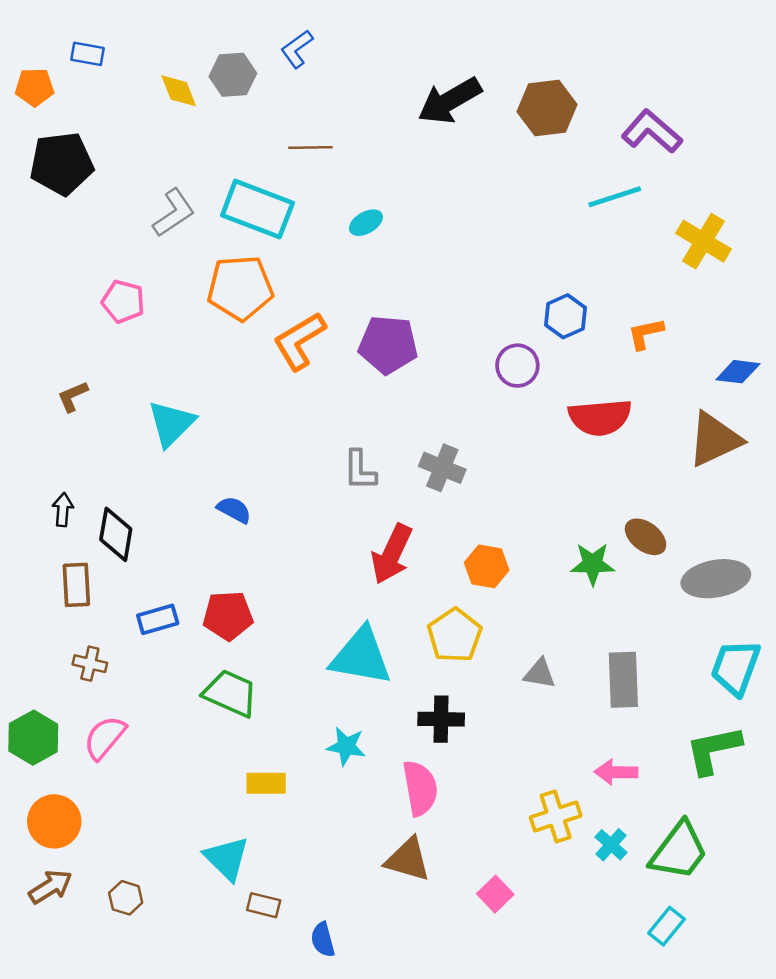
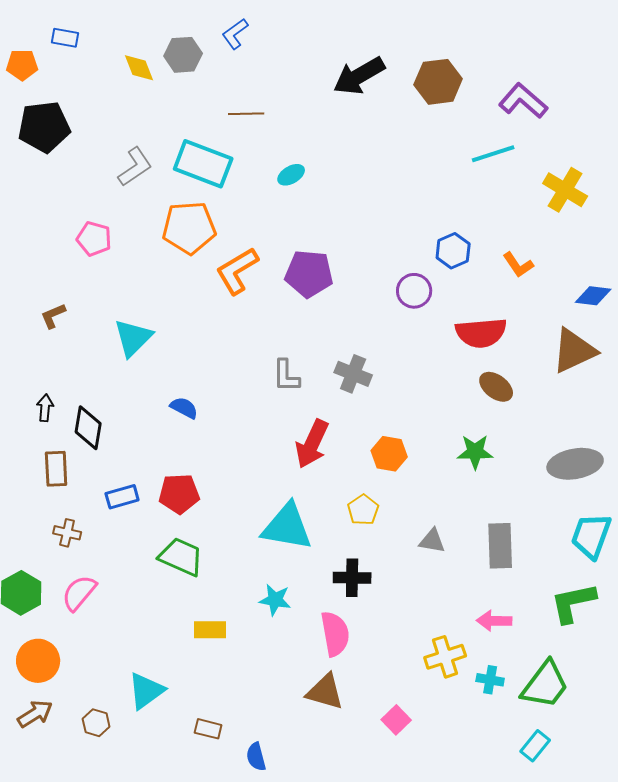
orange L-shape: (646, 334) -> (518, 265), turned -112
brown ellipse: (646, 537) -> (496, 387), moved
yellow pentagon: (455, 635) -> (363, 510), size x0.7
cyan cross: (611, 845) -> (490, 680), turned -32
cyan triangle: (227, 858) -> (146, 691), moved, turned 39

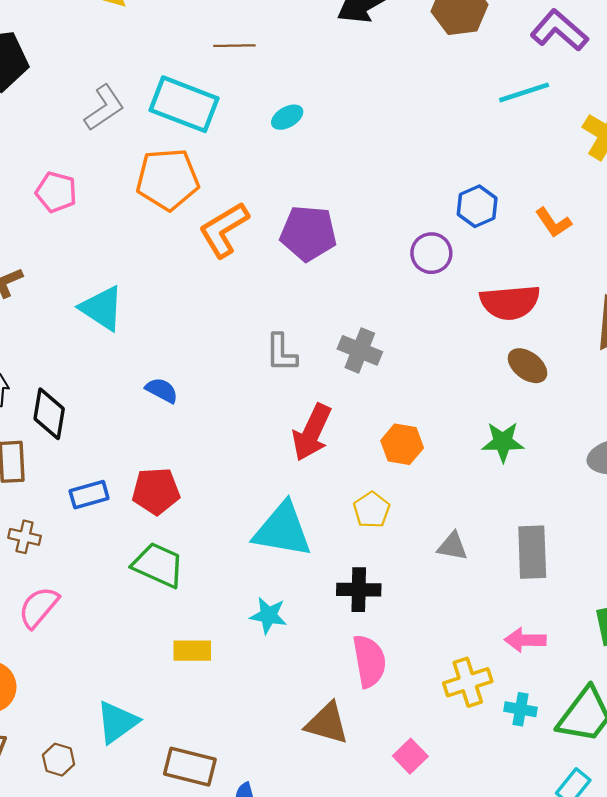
cyan triangle: (133, 338) -> (102, 308), turned -42
pink semicircle: (335, 634) -> (369, 661), moved
brown rectangle: (208, 729) -> (190, 767), size x1.6

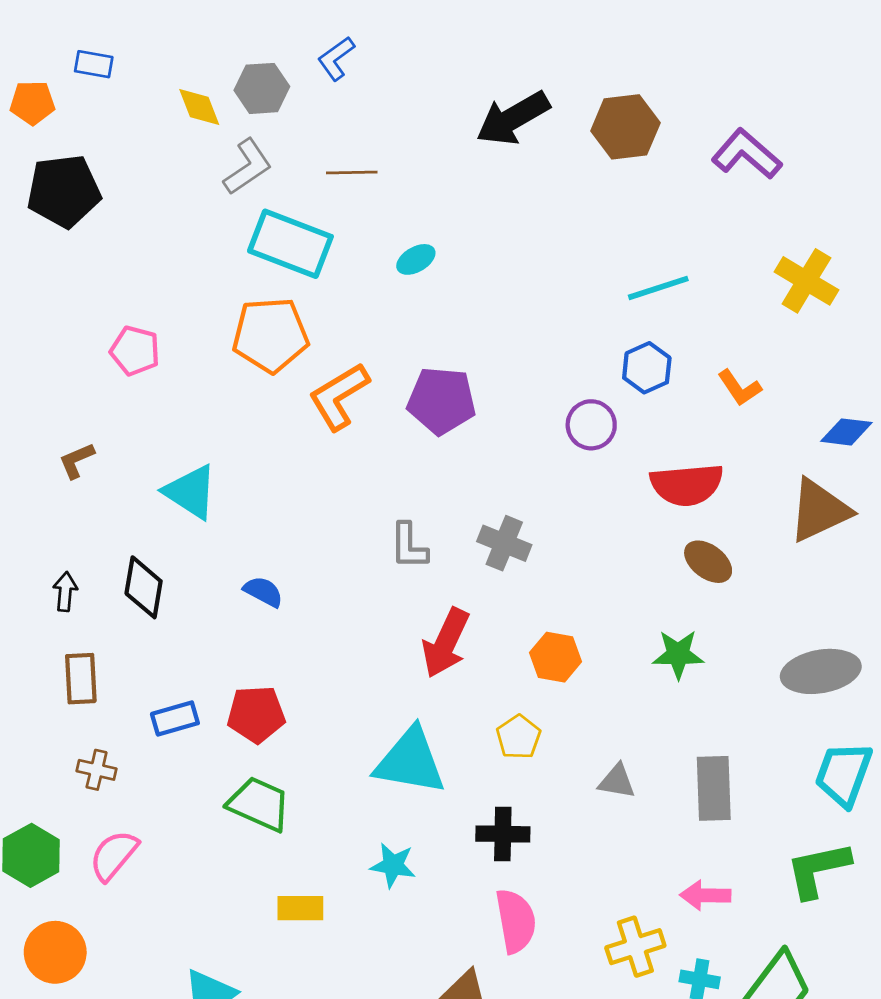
cyan line: (524, 92) -> (658, 288), moved
gray L-shape: (104, 108) -> (248, 167), moved
black diamond: (49, 414) -> (144, 587), moved

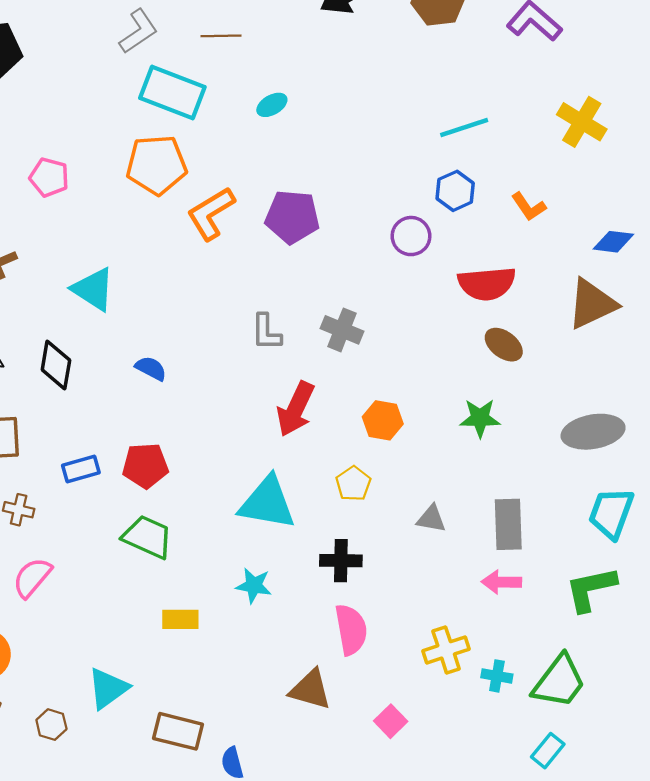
pink arrow: (705, 895) -> (501, 582), moved

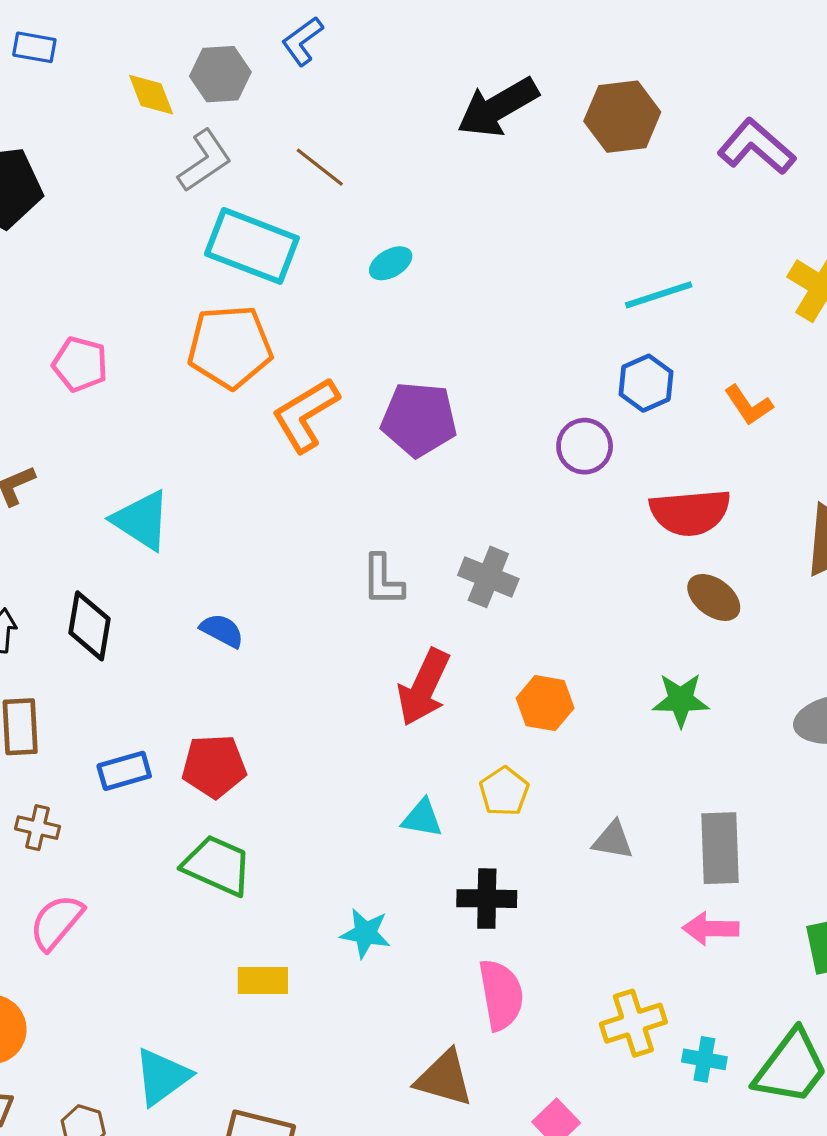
brown line: (221, 36) -> (320, 167), turned 39
cyan triangle: (267, 503) -> (422, 818), moved, size x0.5

